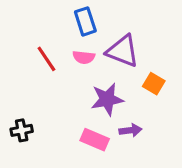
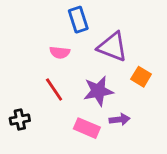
pink semicircle: (84, 57) -> (60, 52), moved
red line: (46, 59) -> (54, 90), moved

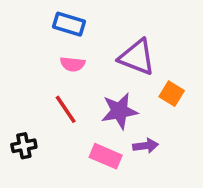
blue rectangle: (78, 20) -> (69, 24), moved, turned -55

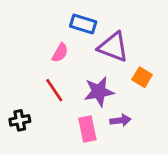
blue rectangle: (69, 24) -> (83, 24), moved
pink semicircle: (73, 64) -> (60, 53), turned -66
pink rectangle: (106, 156) -> (87, 129), turned 55

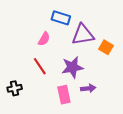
purple triangle: (113, 47) -> (83, 35), turned -30
orange square: (142, 77) -> (106, 47), moved

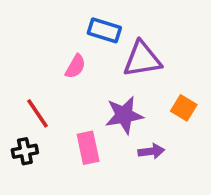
orange square: (106, 47) -> (184, 108), moved
red line: (40, 66) -> (38, 113), moved
pink rectangle: (64, 95) -> (88, 148), moved

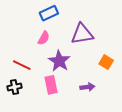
blue rectangle: (104, 30) -> (49, 13), moved, turned -42
red line: (38, 113) -> (22, 65), turned -30
purple star: (124, 115) -> (59, 61), moved, turned -30

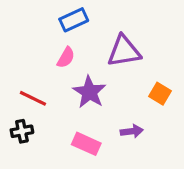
pink rectangle: (51, 85) -> (86, 144), moved, turned -54

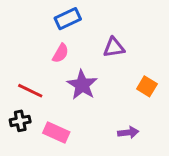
purple triangle: (124, 51) -> (114, 47), size x0.7
purple arrow: (132, 131) -> (128, 132), moved
pink rectangle: (86, 144) -> (56, 132), moved

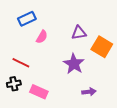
blue rectangle: (68, 19) -> (27, 19), moved
purple star: (82, 85) -> (74, 64), moved
orange square: (147, 86) -> (102, 47), moved, size x1.5

